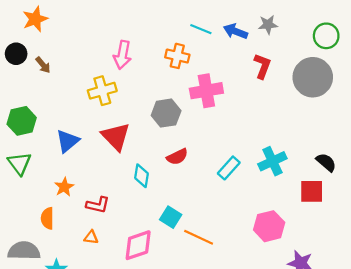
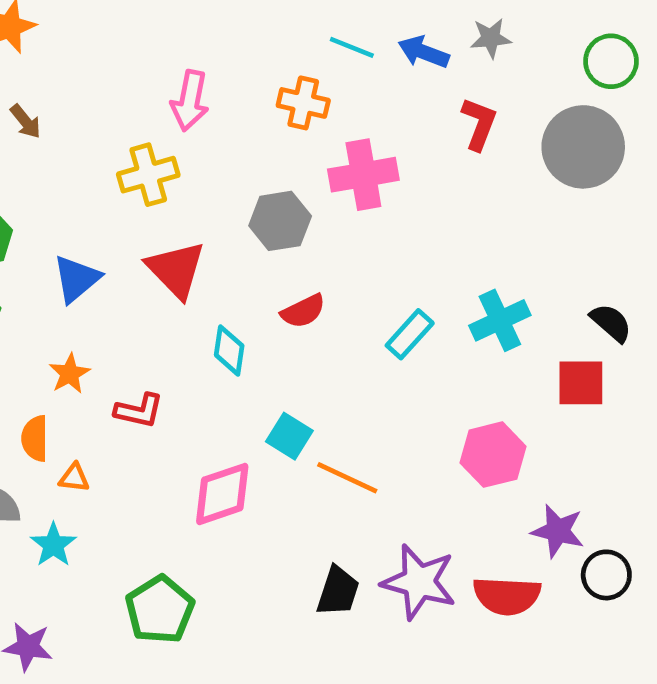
orange triangle: (91, 237) -> (74, 478), moved

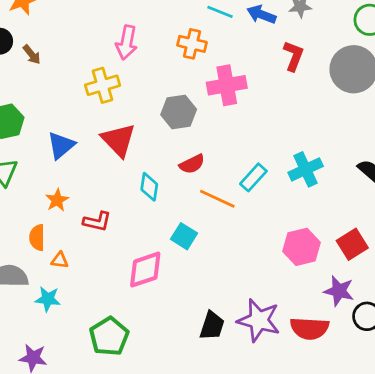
red square: (581, 383) -> (352, 244), moved, turned -32
orange line: (347, 478) -> (217, 199), moved
cyan star: (53, 545) -> (48, 299), turned -30

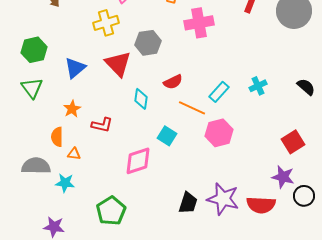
gray hexagon: (179, 112) -> (148, 43), moved
cyan cross: (306, 169) -> (258, 86), size x0.7
pink hexagon: (302, 247) -> (219, 133), moved

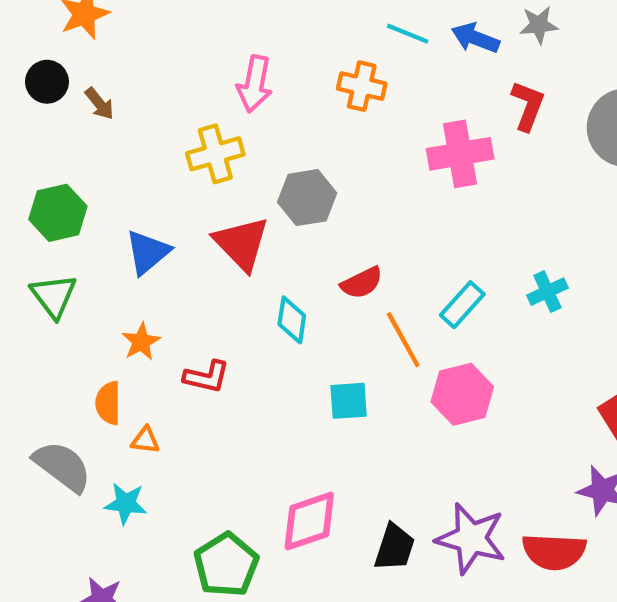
pink cross: (199, 23) -> (460, 154), moved
orange line: (192, 108) -> (403, 340), turned 36
cyan square: (167, 136) -> (349, 401), turned -36
pink diamond: (138, 161) -> (309, 521), moved
gray semicircle: (36, 166) -> (62, 466), turned 36

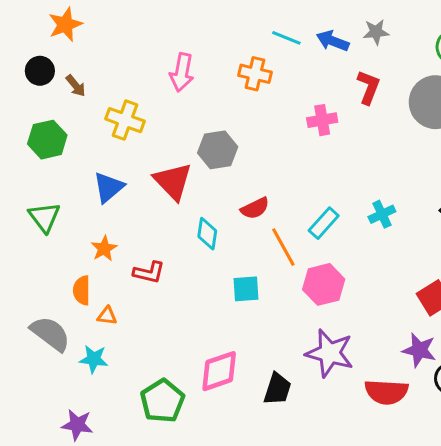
yellow cross: (215, 154) -> (125, 120), moved, turned 36
pink cross: (460, 154) -> (322, 120), size x0.7
green hexagon: (58, 213) -> (47, 140), moved
purple star: (471, 538) -> (330, 353), moved

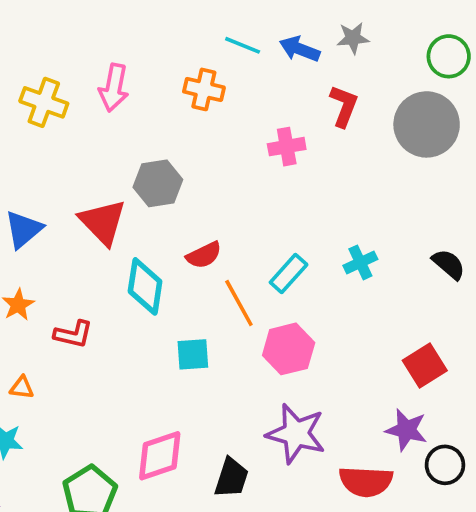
yellow cross: (125, 120) -> (44, 102), moved
cyan diamond: (207, 234) -> (145, 286), size x1.4

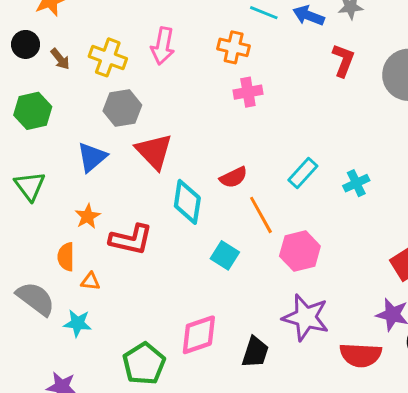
pink cross: (287, 147) -> (248, 92), moved
gray hexagon: (158, 183) -> (122, 108), moved
cyan rectangle: (289, 273) -> (303, 173), moved
red L-shape: (73, 334) -> (131, 239), size x1.4
cyan square: (193, 354) -> (225, 255), turned 36

